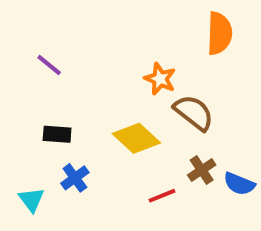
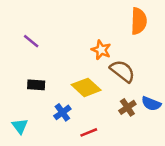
blue cross: (75, 178) -> (62, 112), moved
blue semicircle: (239, 184) -> (151, 104), moved
red line: (162, 196) -> (89, 132), moved

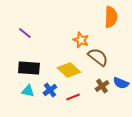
black rectangle: (36, 85) -> (29, 68), size x1.5
cyan triangle: (20, 126) -> (28, 91), moved, turned -40
red line: (89, 132) -> (73, 97), moved

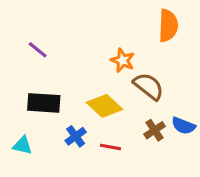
cyan triangle: (28, 91) -> (22, 145), moved
red line: (73, 97) -> (111, 147), turned 32

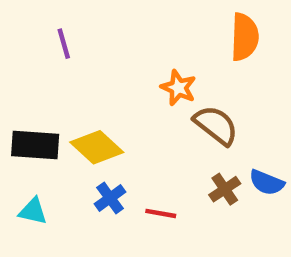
purple line: (38, 50) -> (64, 44), moved, turned 35
black rectangle: (44, 103) -> (35, 145), moved
yellow diamond: (104, 106) -> (97, 147), moved

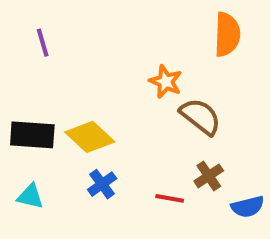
purple line: (64, 44) -> (43, 43), moved
blue semicircle: (267, 183) -> (248, 207), moved, turned -36
red line: (161, 213) -> (170, 198), moved

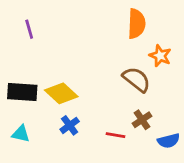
orange semicircle: (227, 34) -> (136, 24), moved
orange star: (166, 82) -> (160, 56), moved

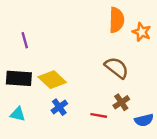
purple line: (29, 29) -> (25, 40), moved
orange star: (160, 56) -> (142, 32), moved

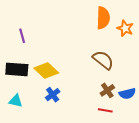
red line: (99, 115) -> (105, 110), moved
blue semicircle: (144, 120) -> (127, 94), moved

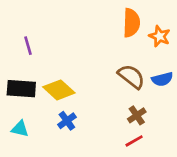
blue semicircle: (127, 94) -> (162, 79), moved
red line: (105, 110) -> (134, 141), turned -40

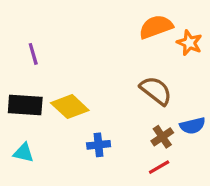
orange semicircle: (131, 23) -> (156, 27), turned -112
blue semicircle: (162, 79) -> (193, 126), moved
blue cross: (67, 121) -> (99, 145), moved, turned 30

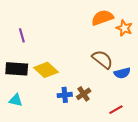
blue semicircle: (193, 126) -> (122, 73), moved
brown cross: (162, 137) -> (84, 94), moved
red line: (159, 167) -> (116, 110), moved

